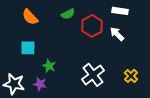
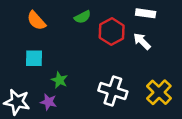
white cross: (93, 75) -> (113, 91), turned -35
yellow cross: (131, 76) -> (159, 92), size x1.5

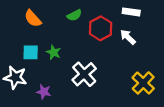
green star: (59, 80) -> (54, 52), moved
white cross: (113, 91) -> (84, 74), moved, turned 30
white star: (17, 102) -> (15, 78), moved

